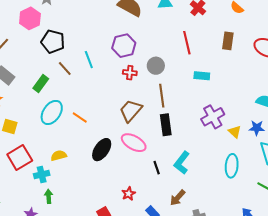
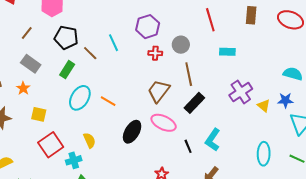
black pentagon: (53, 41) -> (66, 38), moved
black rectangle: (166, 125) -> (194, 103), turned 55
yellow semicircle: (59, 155) -> (89, 140), turned 84
cyan ellipse: (232, 166) -> (264, 154), moved

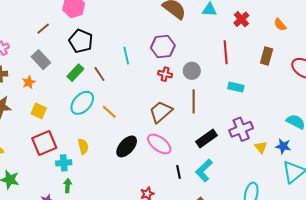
brown line: (90, 53) -> (99, 74), moved
black rectangle: (194, 103) -> (206, 138), moved

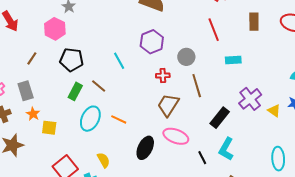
gray rectangle: (41, 60) -> (26, 91), moved, turned 42
red cross: (165, 74) -> (163, 76), moved
yellow square: (39, 111) -> (49, 128), moved

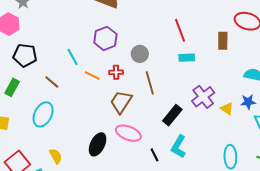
brown rectangle: (254, 22) -> (223, 41), moved
red line: (214, 30) -> (180, 30), moved
green rectangle: (75, 91) -> (12, 87), moved
orange line: (119, 119) -> (92, 75), moved

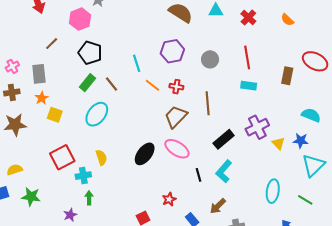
gray circle: (140, 54) -> (210, 59), moved
green rectangle: (12, 87) -> (88, 83), moved

